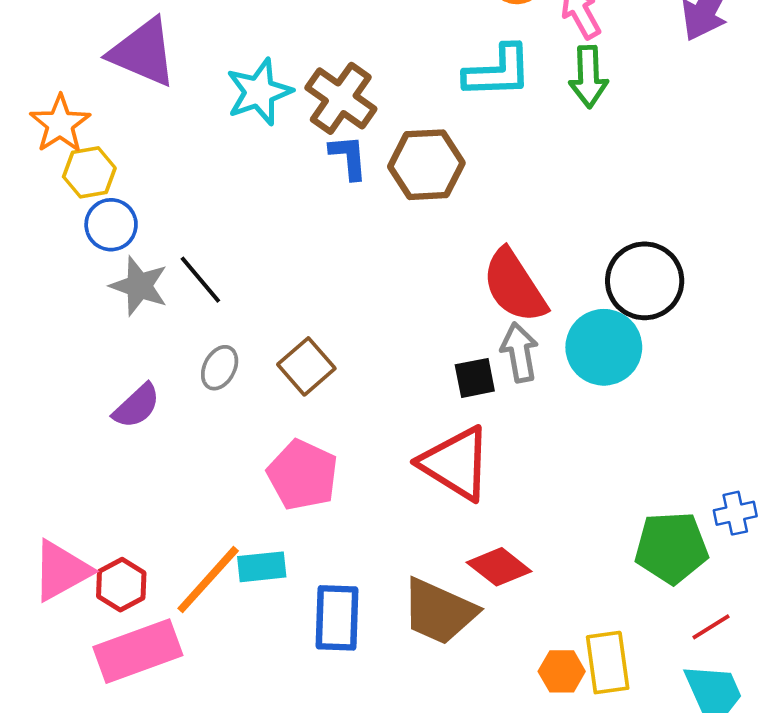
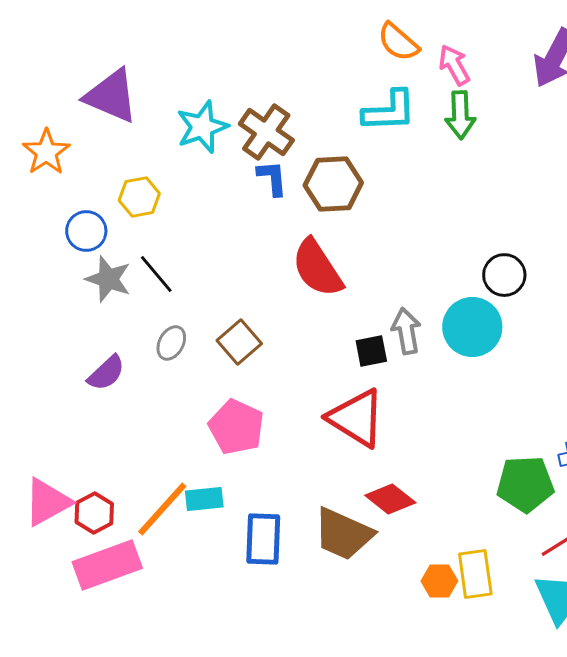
yellow hexagon: (89, 172) -> (139, 197), moved
black circle: (645, 281) -> (504, 275), size x0.7
red semicircle: (514, 286) -> (317, 268), moved

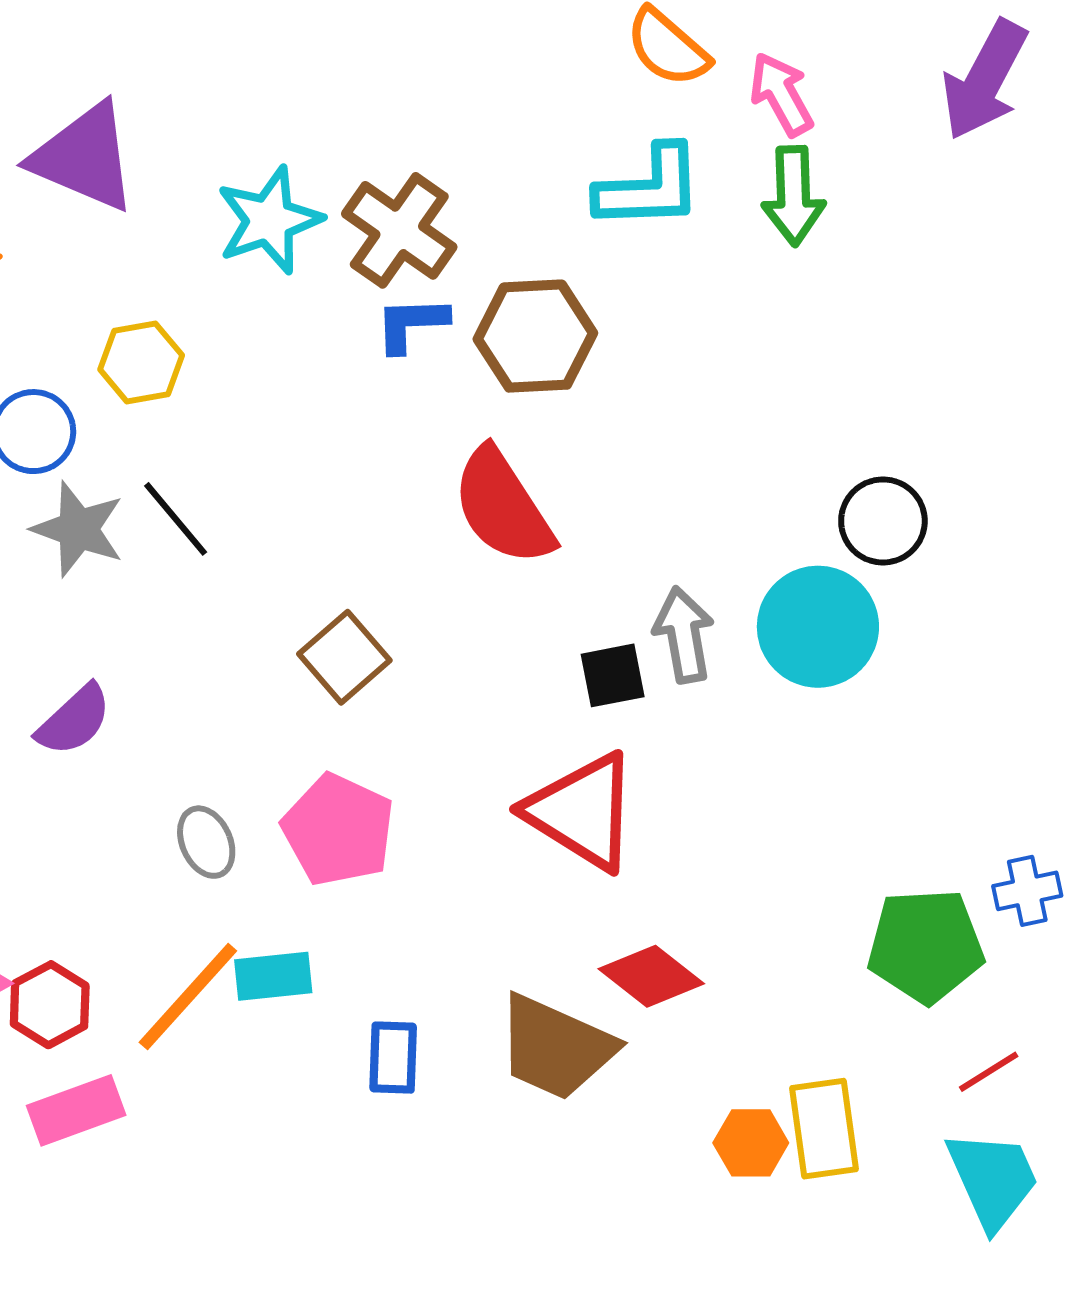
blue L-shape: (272, 178) -> (411, 324), turned -87
gray ellipse: (171, 343) -> (206, 842), moved, turned -52
blue rectangle: (263, 539) -> (393, 1058), size x0.7
pink rectangle: (107, 565) -> (76, 1110), size x0.7

